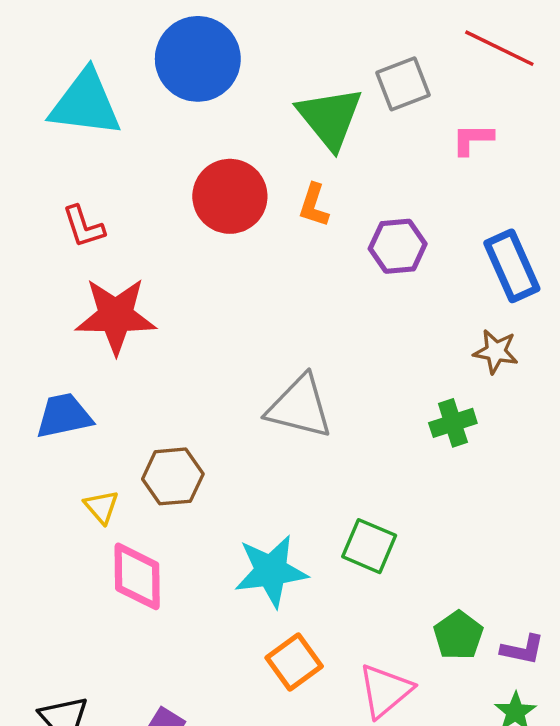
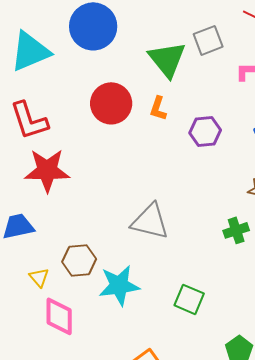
cyan triangle: (85, 103) -> (30, 51), turned -30
red L-shape: (84, 227) -> (29, 120), size x1.6
cyan star: (271, 571) -> (119, 285), moved

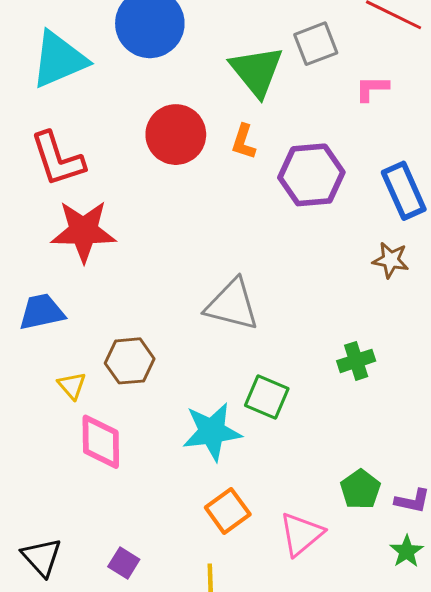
purple hexagon: (205, 131) -> (311, 175), size x1.4
green cross: (236, 230) -> (356, 361), moved
cyan star: (119, 285) -> (212, 432), moved
green square: (189, 299) -> (267, 397), moved

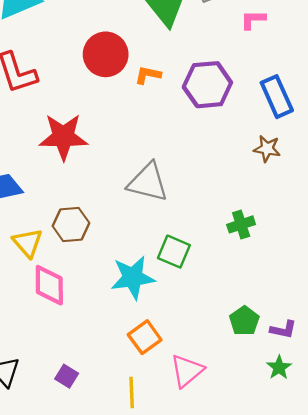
orange L-shape: (244, 142) -> (148, 75), moved, turned 84
red star: (83, 231) -> (63, 137), moved
yellow triangle: (72, 385) -> (28, 243), size x1.4
pink triangle: (301, 534) -> (187, 371), moved

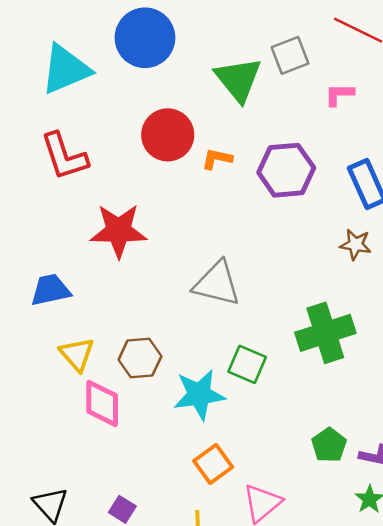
brown hexagon: (71, 224) -> (140, 358), moved
green cross: (241, 224) -> (325, 333), size x1.8

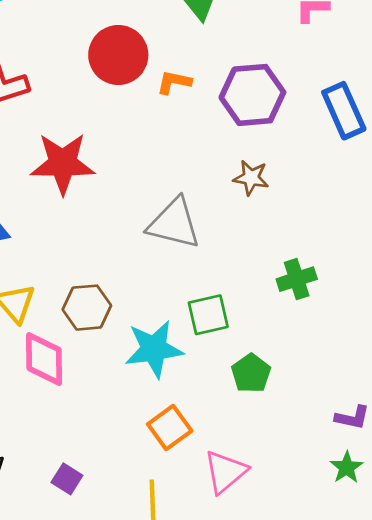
brown star: (356, 245) -> (251, 178), moved
green cross: (325, 333) -> (297, 279), size x0.6
green square: (247, 364) -> (208, 315), turned -36
green pentagon: (329, 445) -> (251, 373), moved

